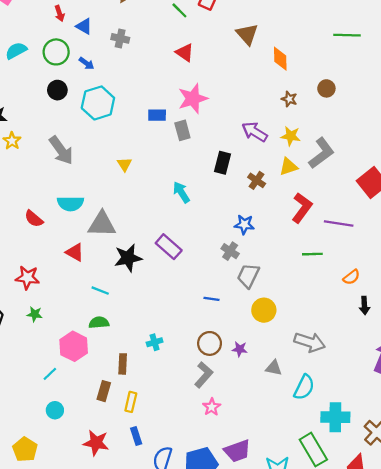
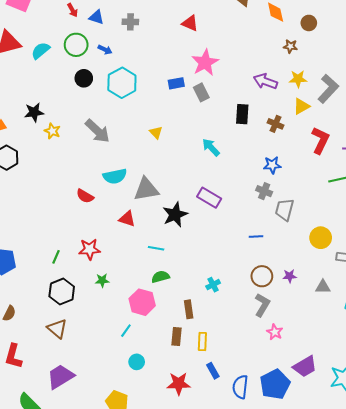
brown circle: (326, 88) -> (309, 23), moved
yellow circle: (264, 310) -> (321, 238), moved

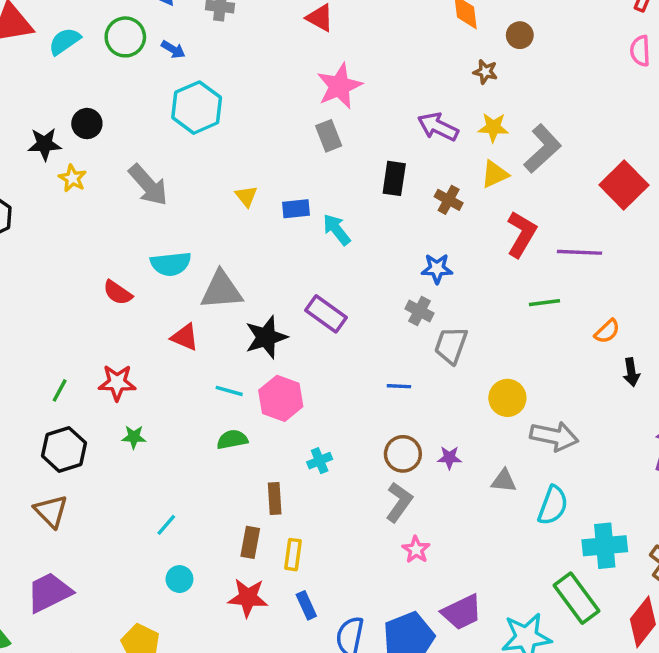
black circle: (84, 78) -> (87, 124), moved
blue rectangle: (176, 83) -> (296, 209), moved
pink hexagon: (142, 302) -> (281, 398), moved
red star: (179, 384) -> (248, 598), moved

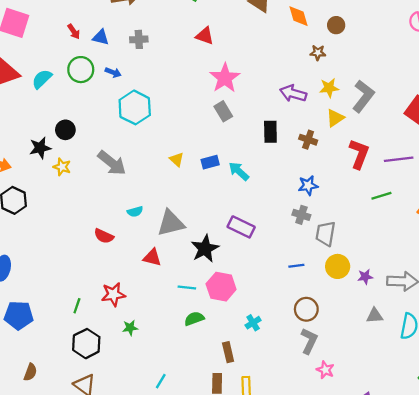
cyan semicircle: (171, 264) -> (135, 212), size x0.6
yellow circle: (507, 398) -> (338, 266), moved
purple star: (449, 458) -> (365, 277), moved

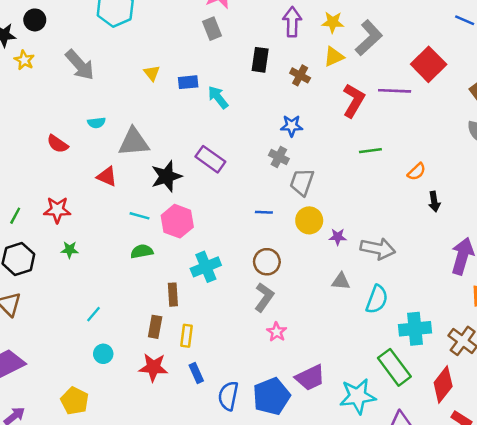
purple arrow: (293, 93) -> (292, 22), turned 65
purple line: (399, 159) -> (395, 91), moved
cyan cross: (253, 323) -> (206, 267), size x1.6

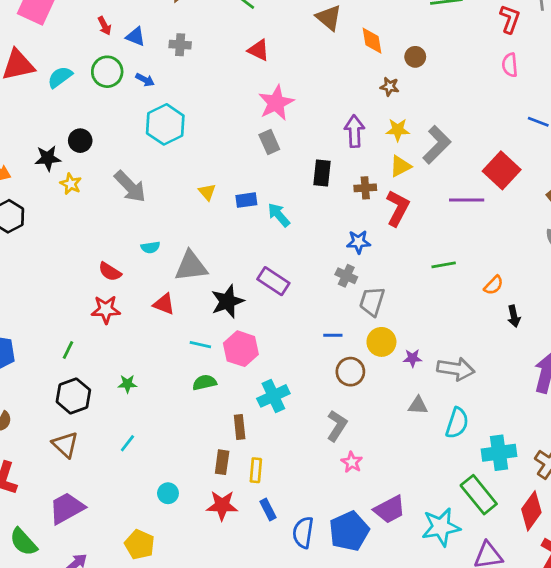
brown cross: (300, 75) -> (365, 188), turned -30
red L-shape: (354, 101) -> (398, 208), moved
red star: (57, 210) -> (106, 309), moved
brown circle: (267, 262) -> (350, 372), moved
cyan line: (93, 314) -> (127, 443), moved

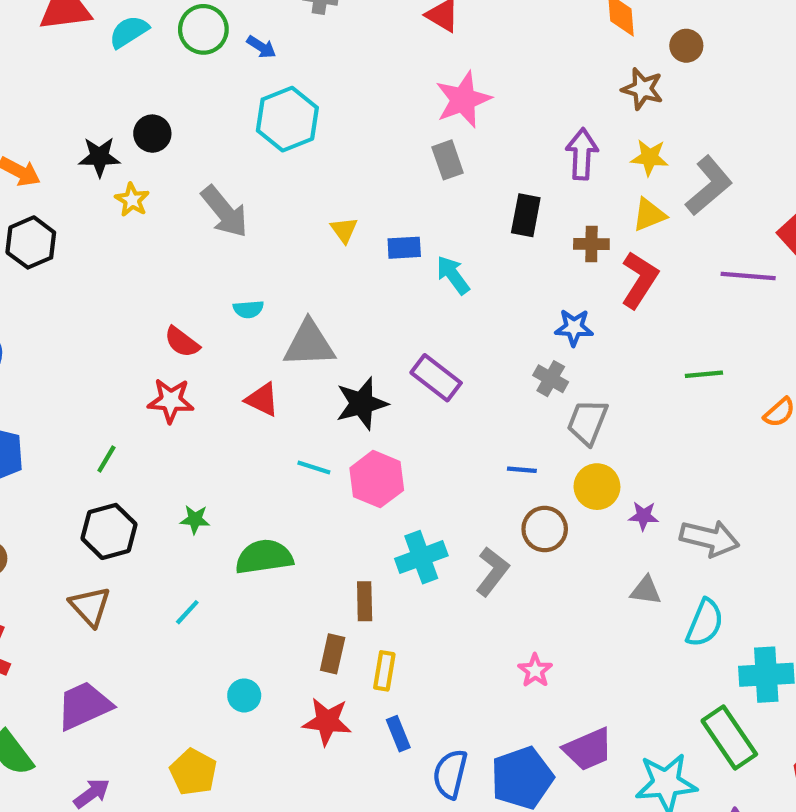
brown star: (390, 87) -> (642, 89), size x1.4
green semicircle: (204, 382) -> (264, 557), moved, size x1.5
gray L-shape: (337, 426) -> (492, 571), moved

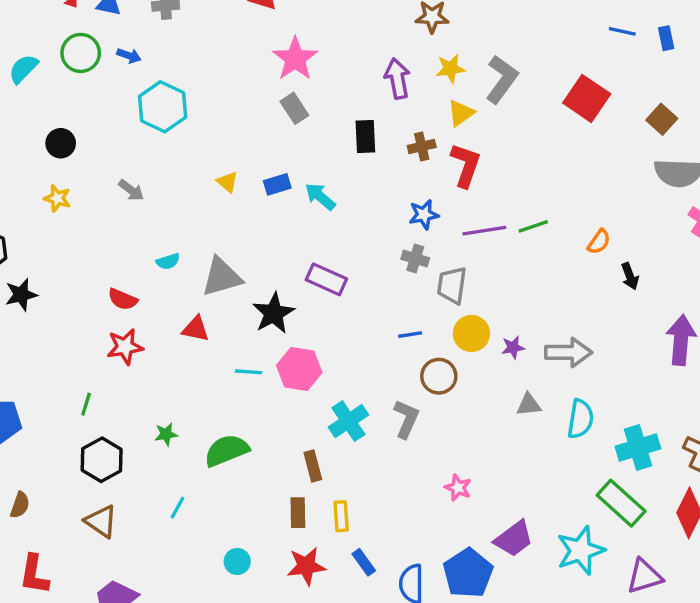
black star: (99, 157) -> (21, 295), moved
gray arrow: (225, 212) -> (131, 190), size x0.6
purple line: (748, 276) -> (484, 231), moved

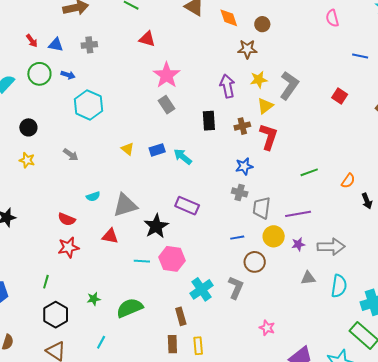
red square: (587, 98) -> (340, 96), size x0.6
purple line: (484, 231) -> (298, 214), moved

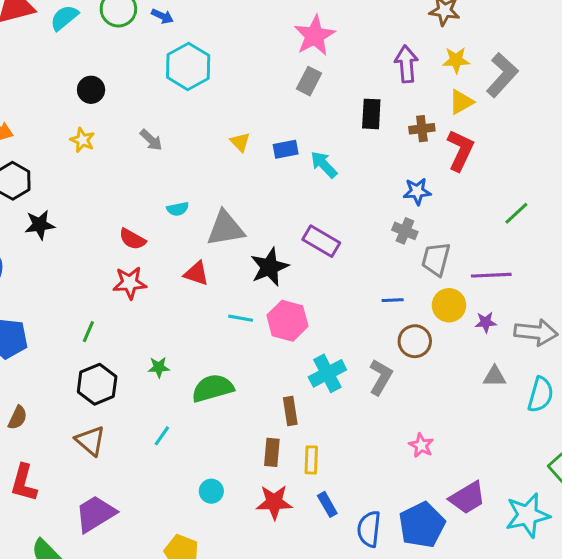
gray rectangle: (167, 105) -> (309, 81), turned 54
green line: (309, 172) -> (516, 213), turned -30

